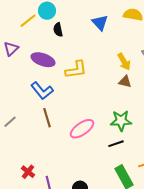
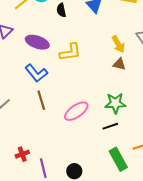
black semicircle: (58, 30) -> (61, 10), moved
red cross: (28, 172) -> (22, 154), turned 32

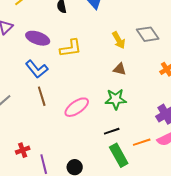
brown triangle: (119, 64) -> (120, 69), moved
black line: (110, 126) -> (112, 131), moved

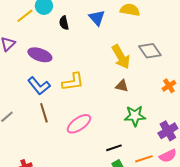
yellow arrow: (119, 40) -> (121, 57), size x1.4
yellow L-shape: (71, 48) -> (73, 82), moved
green star: (116, 99) -> (135, 116), moved

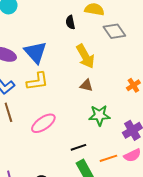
blue triangle: (97, 18) -> (35, 52), moved, size x1.4
black semicircle: (64, 23) -> (70, 22), moved
gray diamond: (150, 51) -> (114, 31), moved

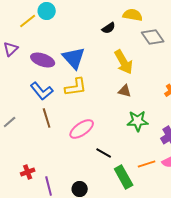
black semicircle: (70, 22) -> (109, 28), turned -112
black line: (78, 147) -> (104, 153), moved, turned 49

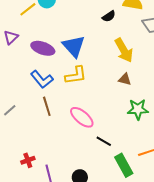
pink ellipse: (82, 129) -> (82, 117), turned 75

